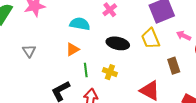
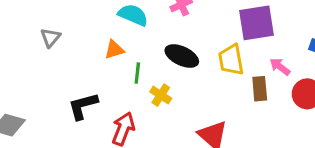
brown rectangle: (174, 66) -> (260, 89), moved
green line: (86, 70) -> (137, 73), moved

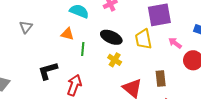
orange triangle: (114, 50) -> (67, 34), turned 32
brown rectangle: (260, 89) -> (161, 79), moved
yellow cross: (161, 95) -> (115, 60), moved

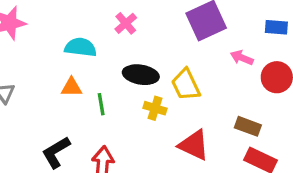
yellow trapezoid: (143, 39) -> (186, 85), moved
brown rectangle: (161, 79) -> (248, 126), moved, turned -49

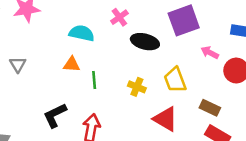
black ellipse: (141, 75) -> (145, 42), moved
yellow trapezoid: (186, 85) -> (175, 80), moved

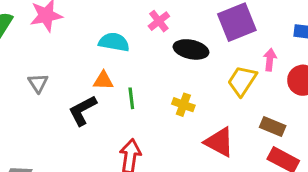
pink arrow: (210, 53) -> (270, 60), turned 72
yellow trapezoid: (175, 80) -> (242, 81), moved, turned 56
black L-shape: (55, 115) -> (83, 110), moved

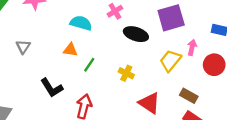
green line: (131, 98) -> (89, 65), turned 35
black L-shape: (83, 110) -> (52, 88), moved, turned -100

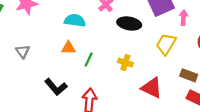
pink arrow: (192, 47) -> (184, 18), moved

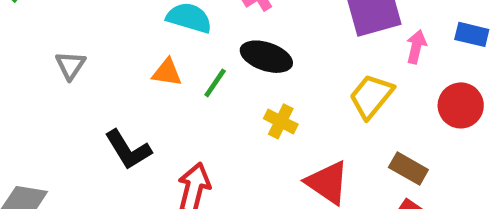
black ellipse: (129, 23) -> (266, 57), moved
green line: (89, 60) -> (215, 83), moved

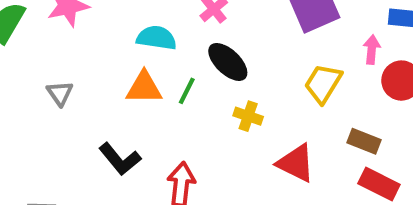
pink arrow: (416, 47) -> (372, 50), moved
black ellipse: (266, 57) -> (228, 62), turned 33
orange triangle: (167, 72) -> (144, 88), size x1.4

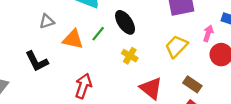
orange triangle: (144, 88) -> (73, 39), moved
gray triangle: (60, 93) -> (47, 21), moved, turned 35
black L-shape: (120, 159) -> (37, 61), moved

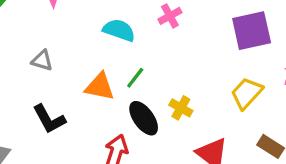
gray triangle: (47, 21) -> (42, 61), moved, turned 35
black ellipse: (125, 22) -> (144, 118), moved

